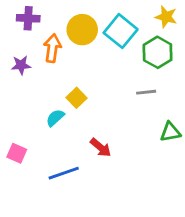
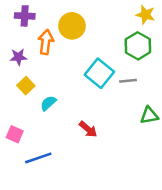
cyan square: (121, 31) -> (99, 73), moved
yellow square: (77, 98) -> (26, 86), moved
blue line: (64, 173) -> (38, 158), moved

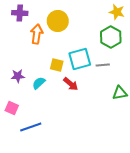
purple star: (18, 57) -> (18, 76), moved
cyan square: (99, 73) -> (80, 59), turned 35
yellow square: (26, 86) -> (57, 65), moved, turned -32
red arrow: (88, 129) -> (71, 84), moved

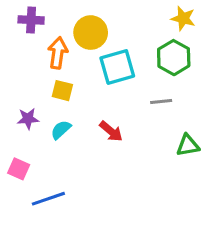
cyan square: (80, 59) -> (117, 67), moved
yellow square: (57, 65) -> (62, 91), moved

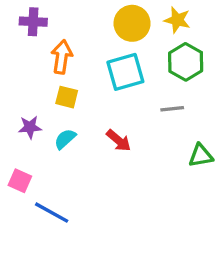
yellow star: (183, 18) -> (177, 20), moved
yellow circle: (91, 33) -> (132, 23), moved
blue line: (48, 199) -> (52, 213), turned 48

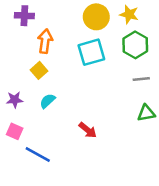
yellow square: (67, 97) -> (39, 70), moved, turned 35
gray line: (172, 109) -> (141, 79), moved
purple star: (30, 127) -> (15, 100), moved
red arrow: (119, 141) -> (88, 130), moved

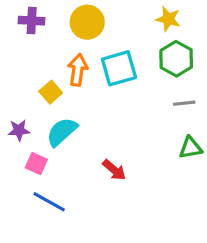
yellow circle: (96, 17) -> (87, 22), moved
orange arrow: (45, 41) -> (78, 70), moved
cyan semicircle: (48, 101) -> (62, 132), size x1.5
pink square: (15, 131) -> (36, 164), moved

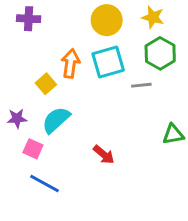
yellow circle: (87, 22) -> (107, 20), moved
gray line: (184, 103) -> (141, 85), moved

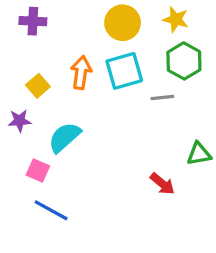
yellow square: (46, 84) -> (38, 86), moved
purple star: (17, 118) -> (20, 121), moved
red arrow: (104, 155) -> (162, 184), moved

